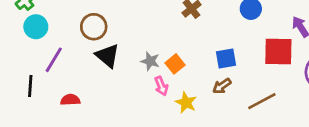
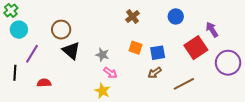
red square: (278, 52) -> (196, 48), turned -35
orange square: (175, 64) -> (136, 48), moved, turned -32
pink arrow: (161, 86) -> (110, 73), turned -32
yellow star: (186, 103) -> (102, 91), moved

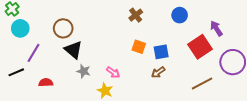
gray star: (102, 55) -> (84, 71), moved
black line: (15, 73) -> (16, 72), turned 63
brown line: (184, 84) -> (202, 84), moved

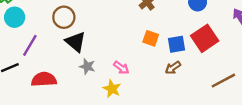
red square: (200, 47) -> (205, 38), moved
red semicircle: (46, 83) -> (44, 79), size x1.5

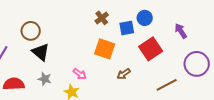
orange square: (151, 38) -> (105, 49), size x1.5
blue square: (176, 44) -> (127, 28), moved
gray star: (87, 66) -> (45, 79), moved

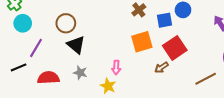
orange square: (105, 49) -> (142, 42), turned -35
red square: (151, 49) -> (175, 48), moved
pink arrow: (80, 74) -> (116, 67), turned 56

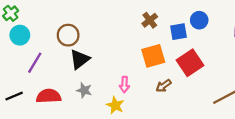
black triangle: (76, 45) -> (80, 59), turned 42
black line: (19, 67) -> (14, 96), moved
brown arrow: (161, 67) -> (164, 86), moved

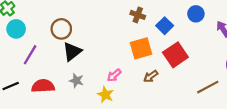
brown cross: (150, 20) -> (138, 15), turned -32
blue circle: (199, 20) -> (196, 14), moved
blue square: (178, 32) -> (165, 26), turned -35
pink arrow: (124, 85) -> (114, 75), turned 48

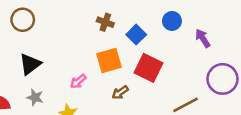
brown circle: (61, 29) -> (23, 20), moved
red square: (175, 55) -> (149, 68), turned -30
pink arrow: (114, 75) -> (78, 81), moved

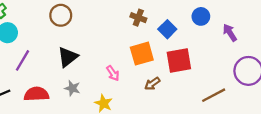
red square: (149, 68) -> (179, 60), turned -36
pink arrow: (78, 81) -> (113, 73), turned -84

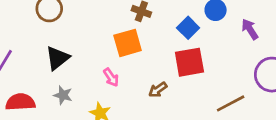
blue square: (167, 29) -> (188, 28), moved
orange square: (142, 54) -> (128, 43), moved

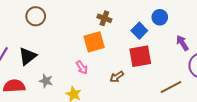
purple arrow: (250, 29) -> (182, 43), moved
black triangle: (57, 58) -> (27, 56), moved

